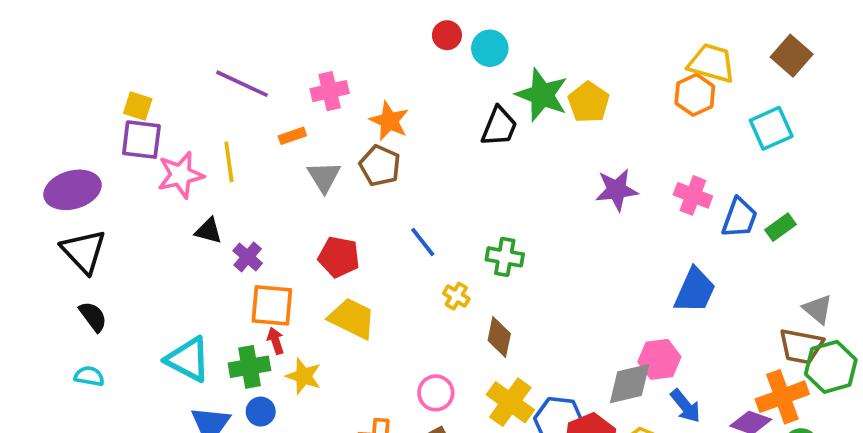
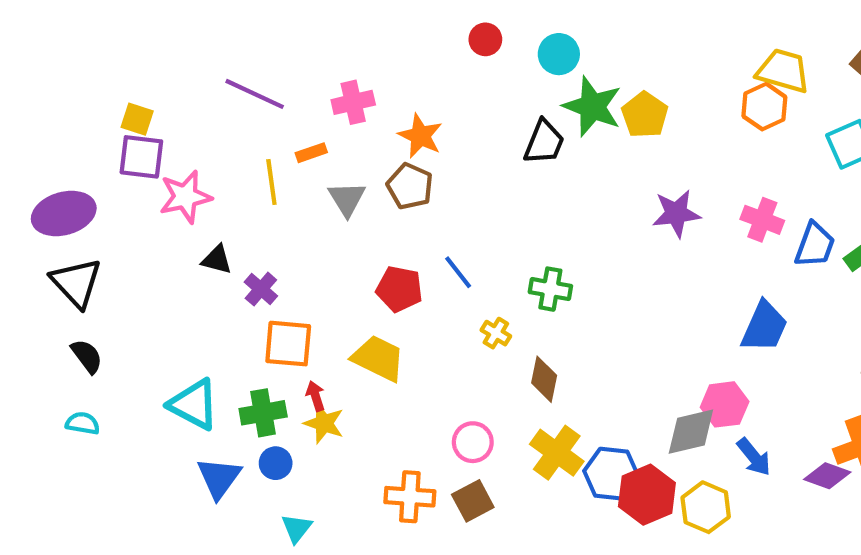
cyan circle: (490, 48) -> (559, 54), moved
yellow line: (229, 162) -> (271, 182), moved
red pentagon: (339, 257) -> (399, 289), moved
red arrow: (276, 341) -> (315, 396), moved

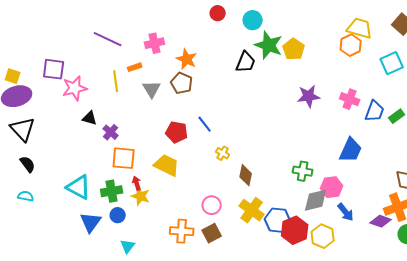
yellow square: (137, 119) -> (13, 76), moved
green cross: (550, 289) -> (303, 171), moved

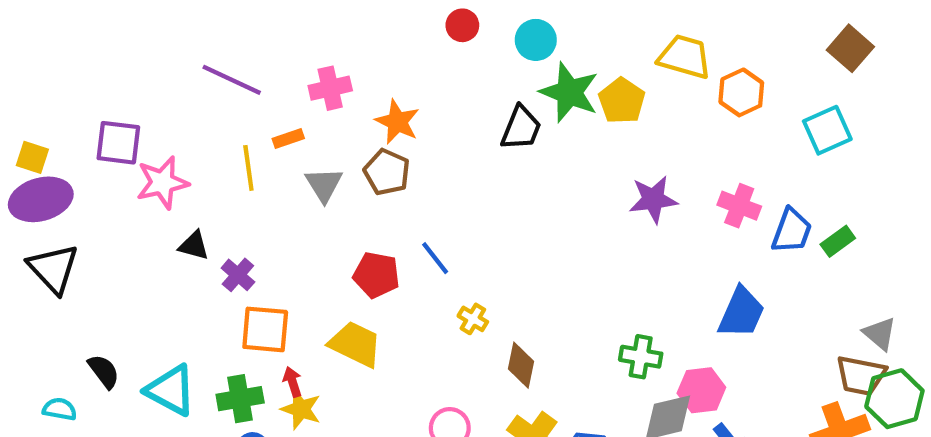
yellow trapezoid: (360, 28) -> (685, 57), moved
black semicircle: (28, 164) -> (104, 371), moved

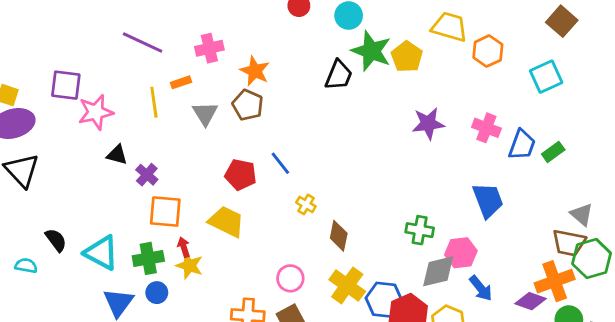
blue trapezoid: (741, 313) -> (488, 200), turned -45

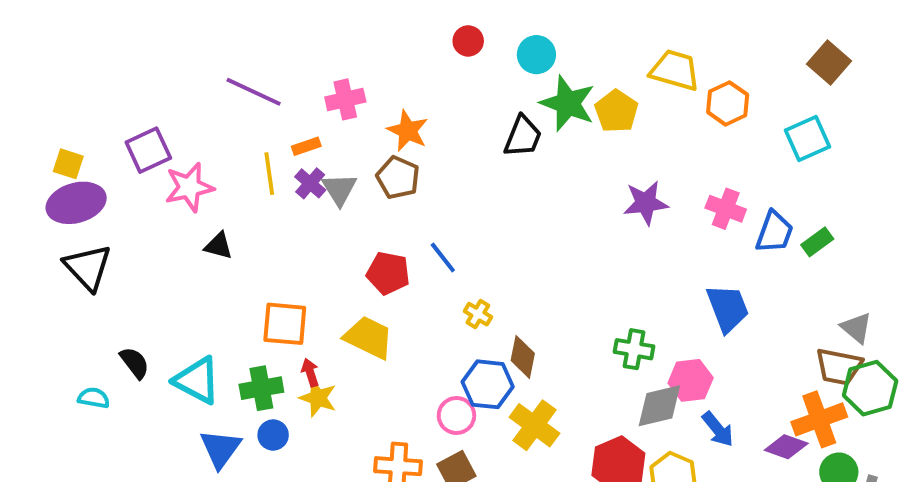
purple square: (66, 85) -> (148, 150), turned -32
purple cross: (147, 175) -> (310, 183), moved
blue hexagon: (384, 300) -> (488, 384), moved

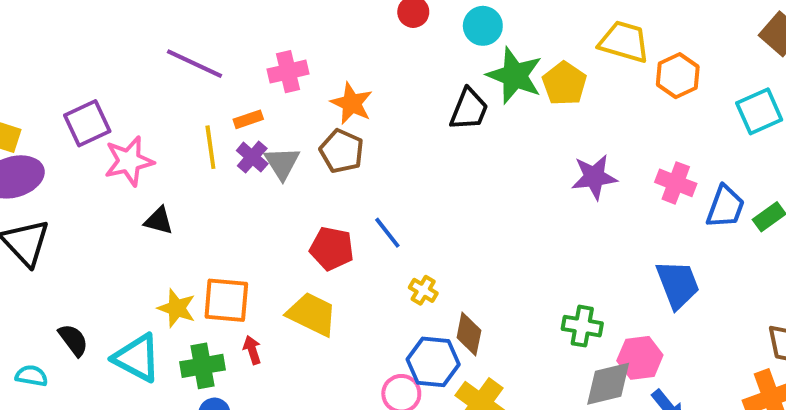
yellow star: (318, 398) -> (177, 308), moved

